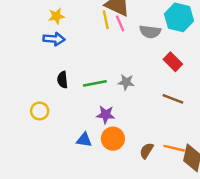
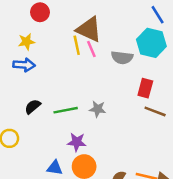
red rectangle: (173, 62) -> (145, 88), turned 60
black semicircle: (62, 80) -> (33, 107), turned 56
brown line: (173, 99) -> (155, 111), moved

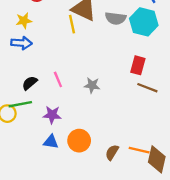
pink line: (91, 49) -> (58, 79), moved
gray semicircle: (122, 58) -> (116, 18), moved
green line: (66, 110) -> (20, 104), moved
purple star: (77, 142) -> (52, 115), moved

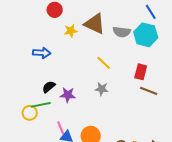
yellow star: (24, 21) -> (71, 31), moved
yellow line: (72, 24) -> (104, 63), moved, turned -35
pink line: (58, 79) -> (61, 128), moved
purple star: (52, 115) -> (68, 95), moved

